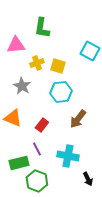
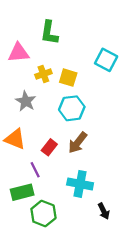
brown arrow: (78, 119) -> (78, 143), moved
purple line: (37, 149) -> (35, 170), moved

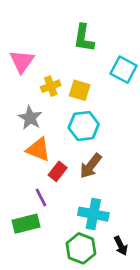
green L-shape: (49, 33) -> (84, 38), moved
pink triangle: (19, 53) -> (22, 61), turned -50
orange triangle: (15, 139) -> (38, 149), moved
green hexagon: (43, 213) -> (81, 248), moved

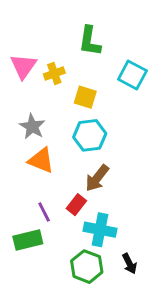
yellow cross: (51, 86) -> (54, 74), moved
red rectangle: (58, 171) -> (76, 205), moved

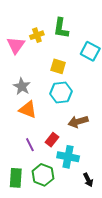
yellow cross: (54, 74) -> (37, 35), moved
brown arrow: (97, 178) -> (78, 122), moved, turned 36
green rectangle: (28, 240) -> (16, 178), moved, turned -72
green hexagon: (87, 267) -> (43, 175), moved

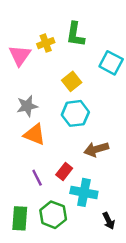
yellow square: (58, 66) -> (72, 81), turned 35
gray star: (22, 86) -> (27, 106), turned 30

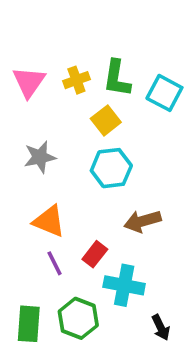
green L-shape: (75, 34) -> (117, 78), moved
yellow cross: (46, 43) -> (76, 80), moved
orange triangle: (35, 134) -> (49, 221), moved

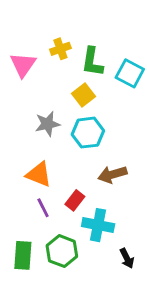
yellow cross: (76, 80) -> (60, 49), moved
gray star: (40, 157) -> (47, 124), moved

